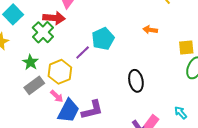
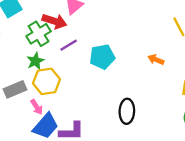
purple line: (83, 53) -> (69, 45), moved
green star: (30, 62) -> (35, 61), moved

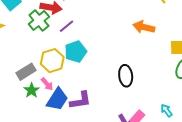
cyan pentagon: (102, 57) -> (76, 52), moved
orange arrow: (156, 60) -> (144, 27), size x1.5
green star: (35, 61) -> (32, 90), moved

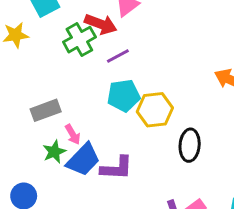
yellow hexagon: (52, 61) -> (155, 110), moved
green star: (32, 90) -> (54, 152), moved

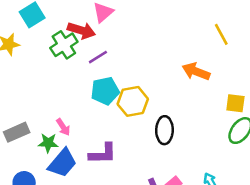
gray rectangle: (46, 110) -> (17, 132), moved
green star: (54, 152) -> (48, 143), turned 30
blue trapezoid: (83, 160) -> (62, 163), moved

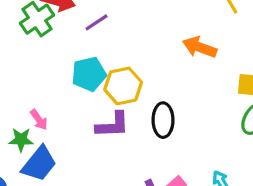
purple line: (98, 57) -> (97, 22), moved
purple L-shape: (103, 154) -> (113, 125), moved

